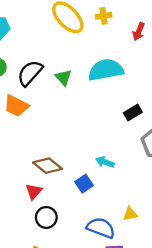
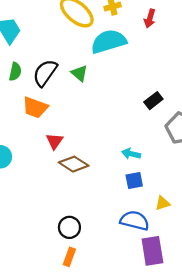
cyan semicircle: (106, 70) -> (109, 41), moved
blue square: (84, 184) -> (134, 180), moved, turned 30
red triangle: (34, 192) -> (55, 141), moved
black circle: (46, 217) -> (69, 227), moved

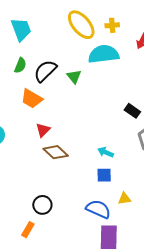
black rectangle: (153, 101) -> (132, 111), turned 63
orange rectangle: (69, 257) -> (28, 230), moved

